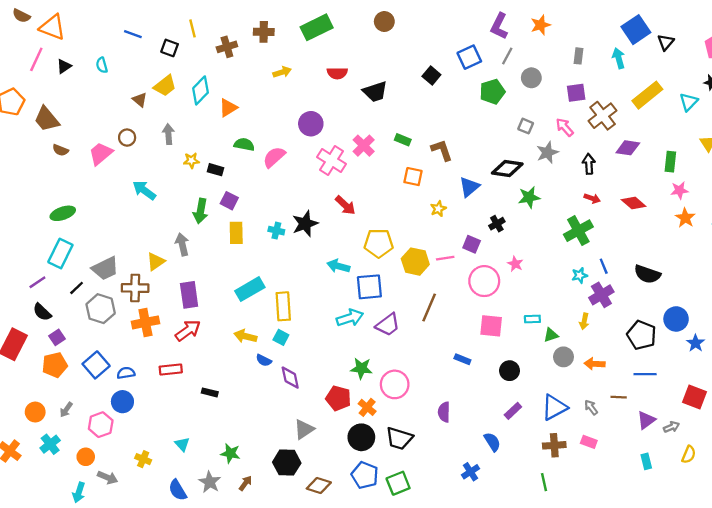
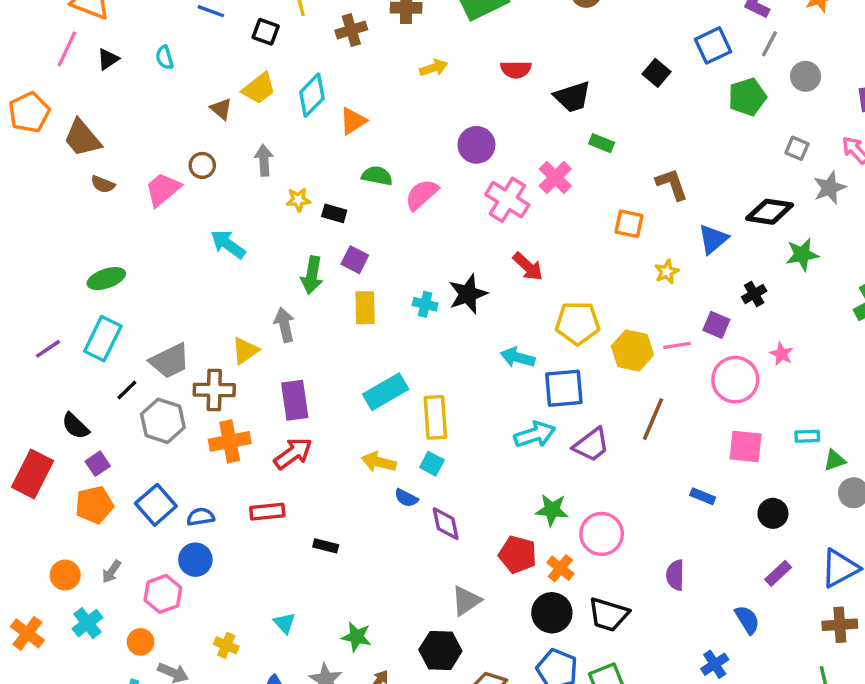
green rectangle: (403, 140) -> (602, 143), moved
purple line: (37, 282) -> (48, 349), moved

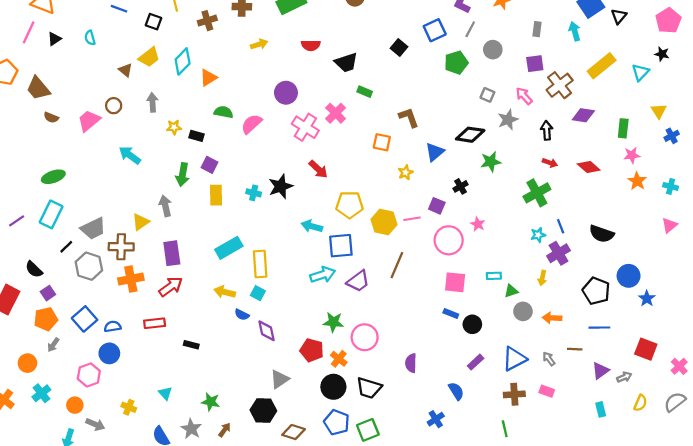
blue rectangle: (703, 496) -> (451, 314), moved
gray arrow: (111, 572) -> (53, 345), moved

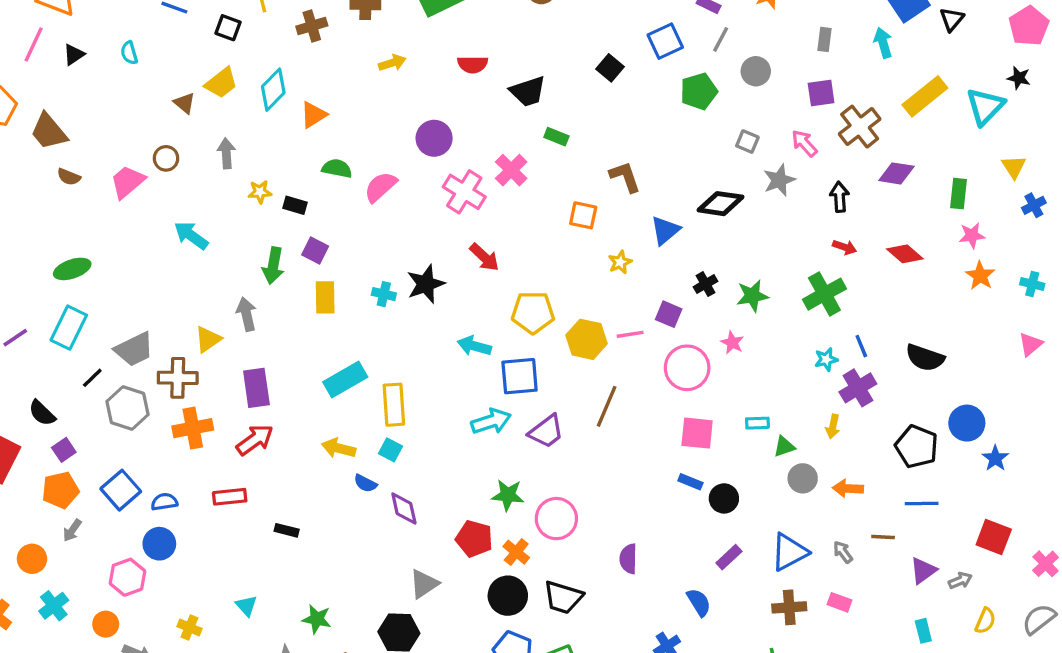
cyan triangle: (640, 72) -> (985, 106), size x1.4
green star: (491, 162) -> (752, 296), moved

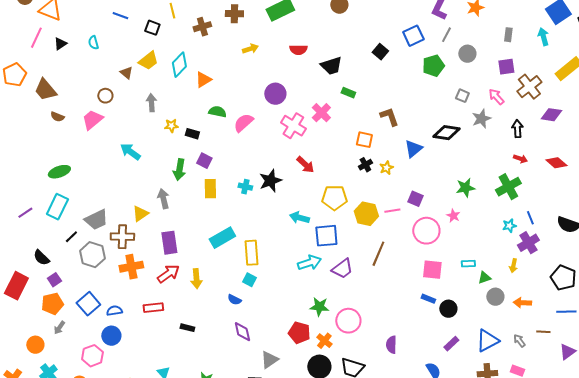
brown circle: (166, 158) -> (105, 96), moved
black cross: (705, 284) -> (365, 165), moved
yellow arrow: (339, 448) -> (196, 279), moved, turned -108
purple diamond: (404, 509) -> (242, 332), moved

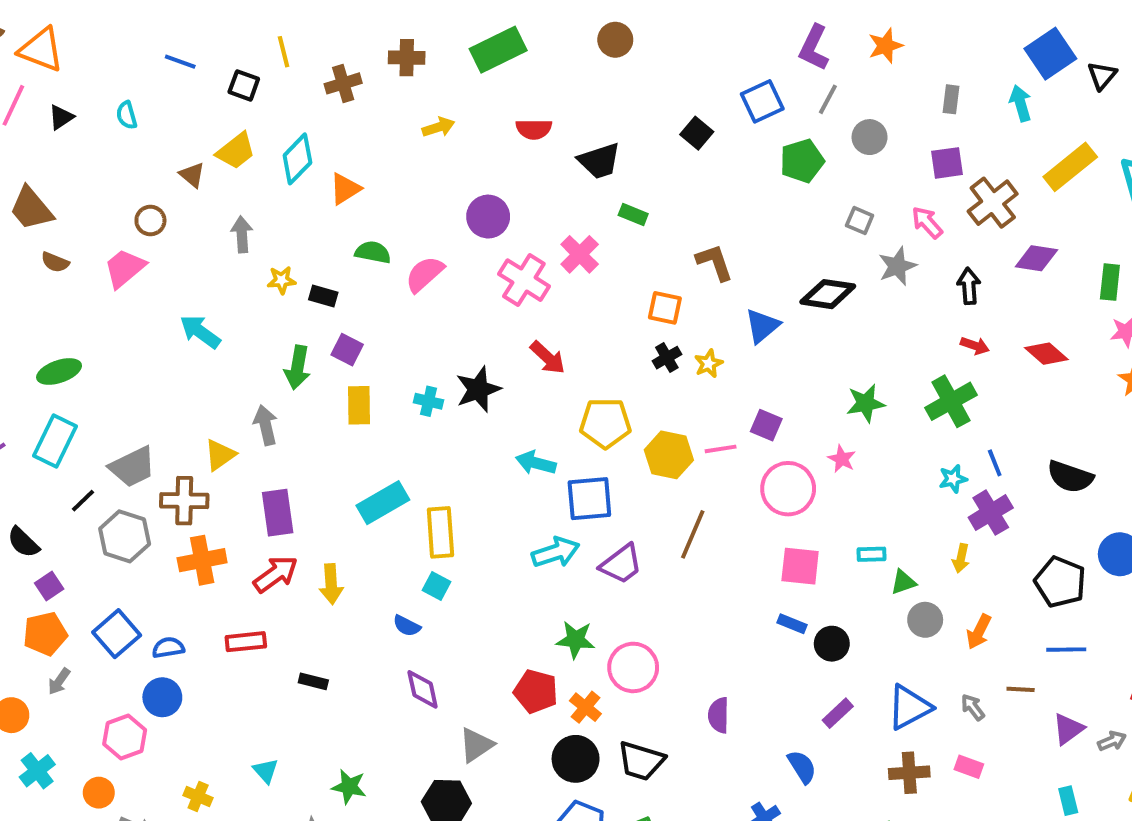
orange arrow: (522, 303) -> (979, 632), turned -66

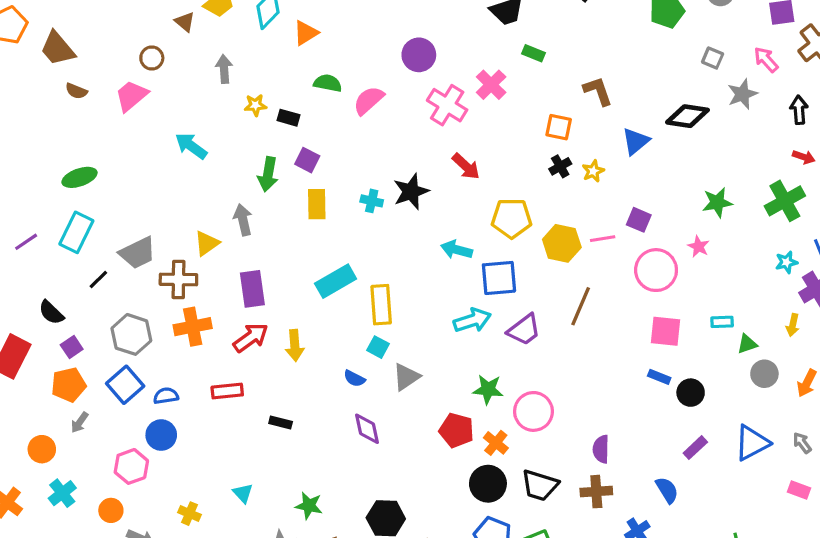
gray hexagon: (125, 536) -> (131, 334), moved
gray triangle: (476, 745) -> (406, 377), moved
brown cross: (909, 773) -> (596, 492), moved

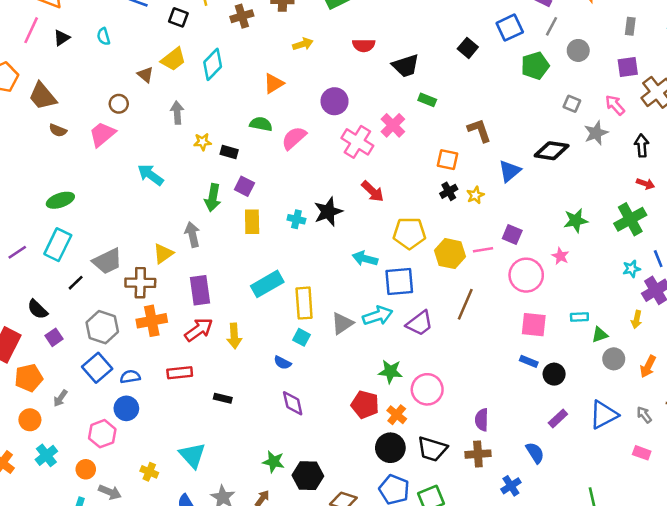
orange triangle: (306, 33) -> (274, 83), moved
gray triangle: (406, 377) -> (342, 323), moved
orange pentagon: (69, 385) -> (29, 378), moved
cyan triangle: (243, 493) -> (192, 455), size x1.6
green star: (309, 506) -> (274, 462), moved

